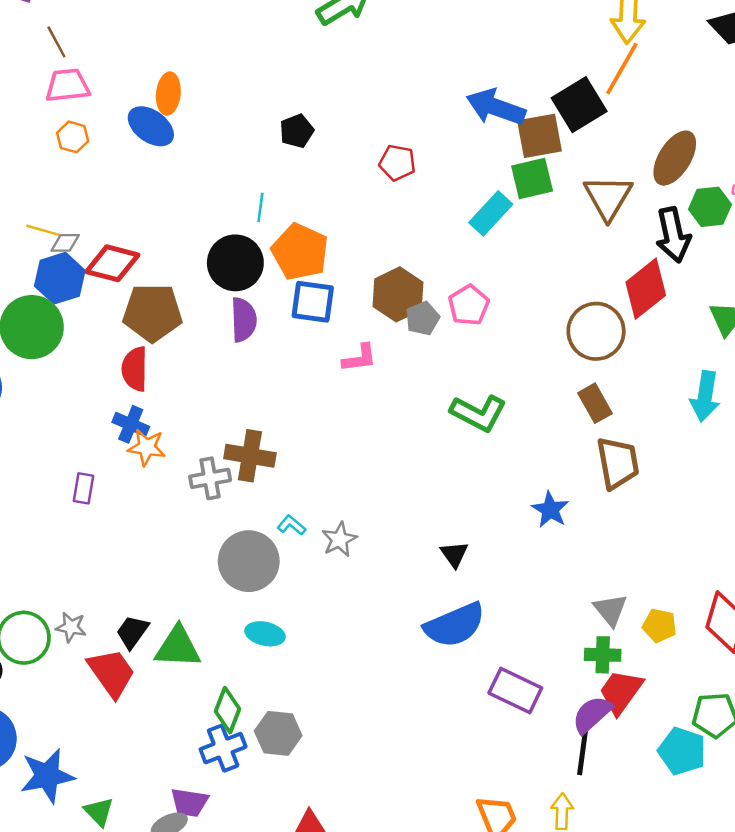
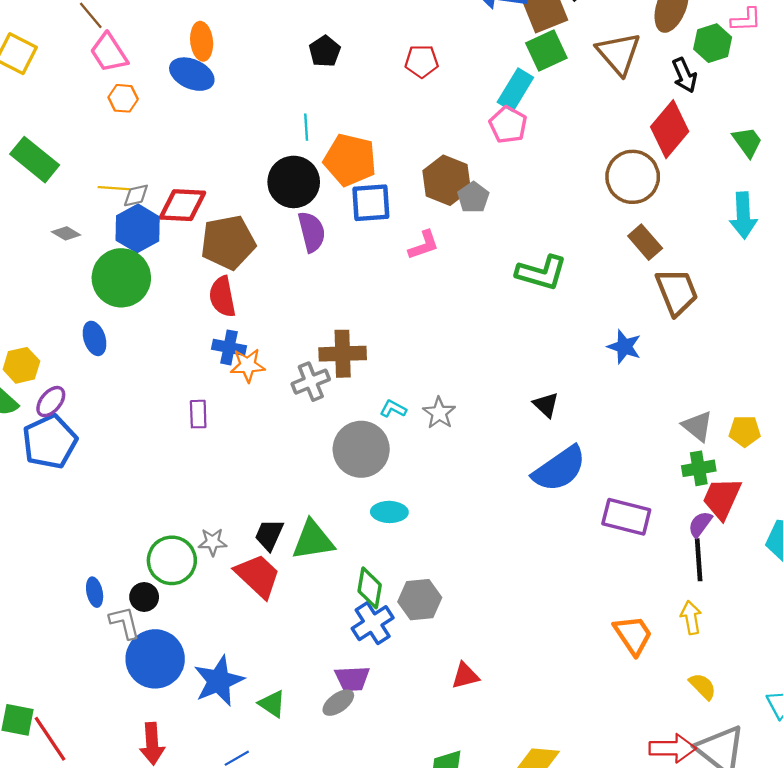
pink trapezoid: (67, 85) -> (109, 53), turned -105
black arrow: (673, 235) -> (684, 75), size x0.7
pink pentagon: (469, 305) -> (508, 125), moved
purple semicircle: (592, 714) -> (700, 524), size x0.7

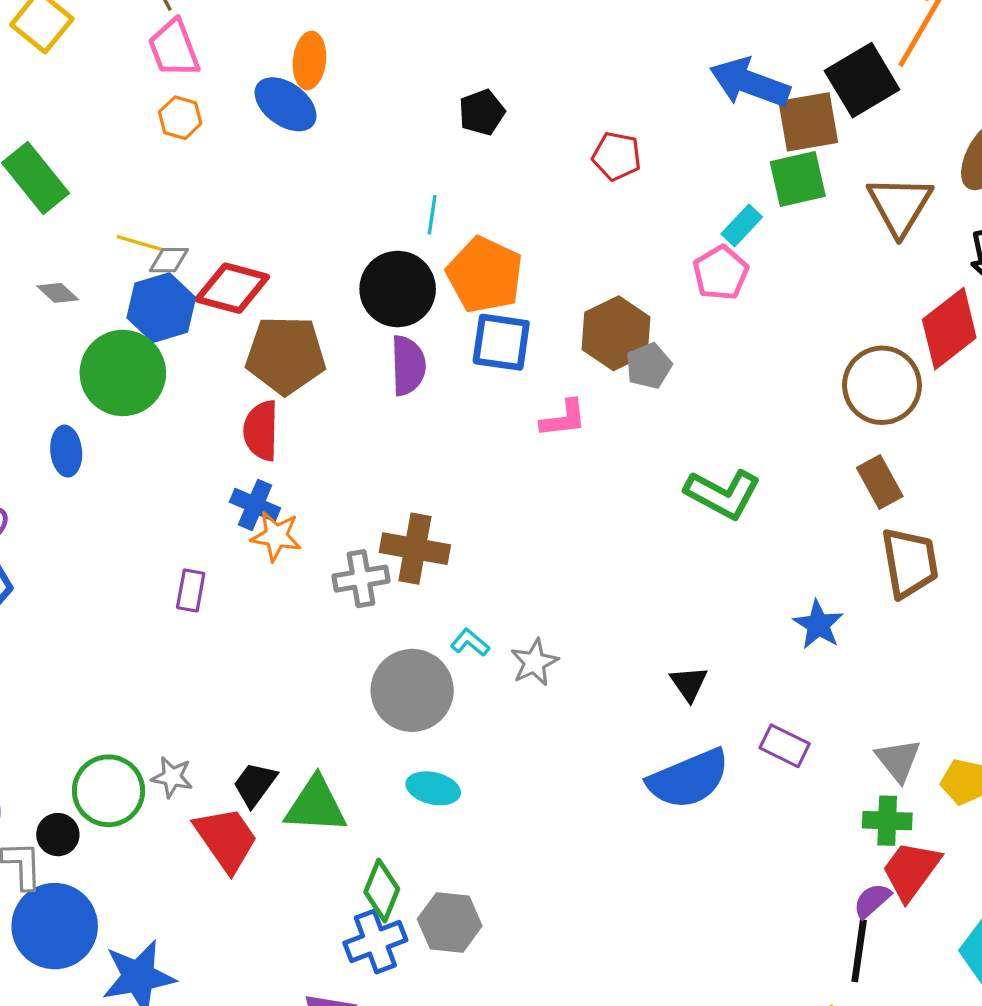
cyan rectangle: (515, 90) -> (742, 225), size x0.7
purple rectangle: (626, 517) -> (785, 746), moved, size x0.7

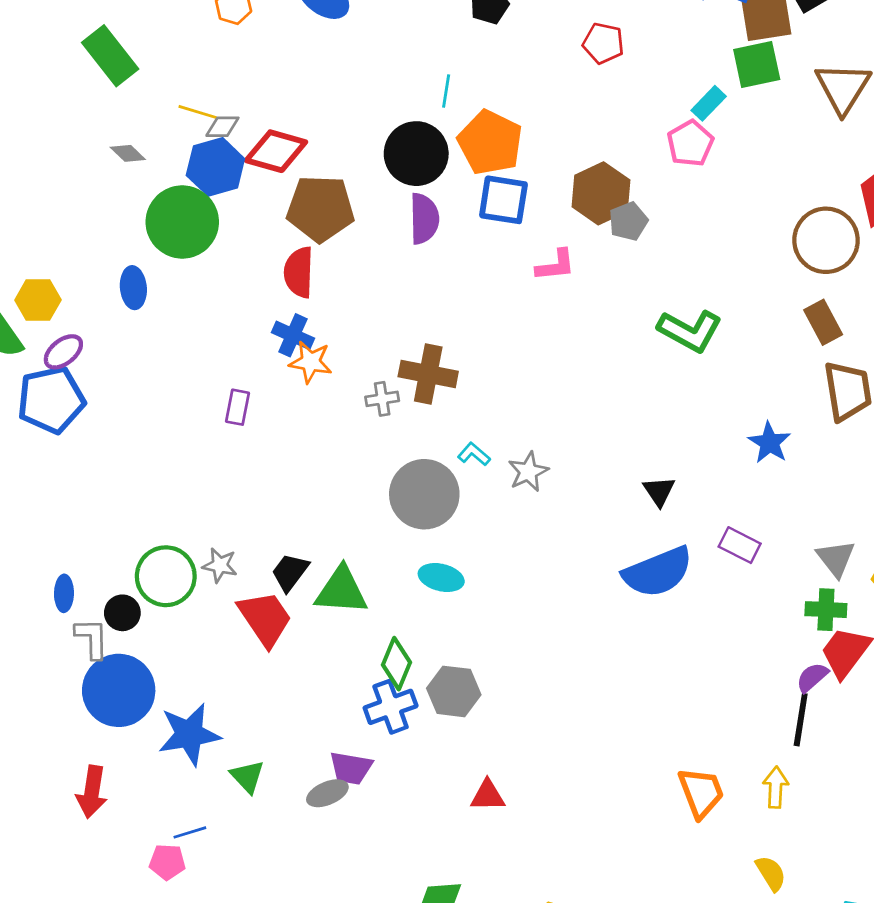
gray cross: (361, 579) -> (382, 399), size x0.7

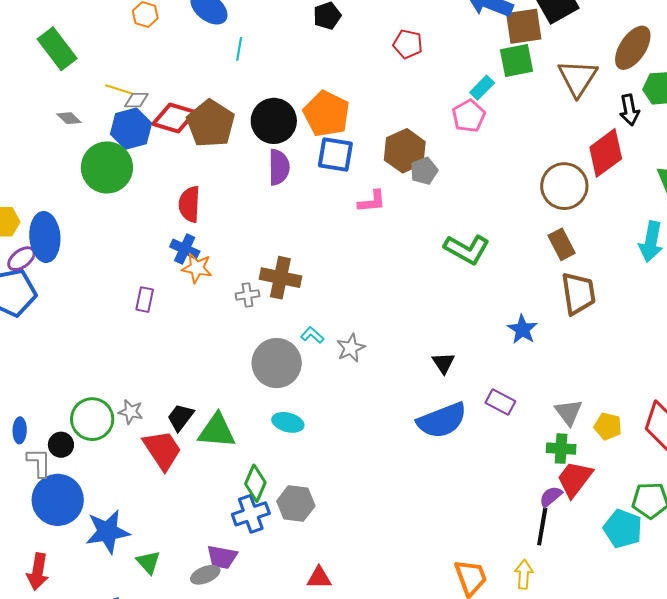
cyan line: (446, 91) -> (239, 49), moved
brown pentagon: (320, 209) -> (211, 123), moved, turned 30
blue ellipse: (133, 288) -> (45, 237), moved, size x1.6

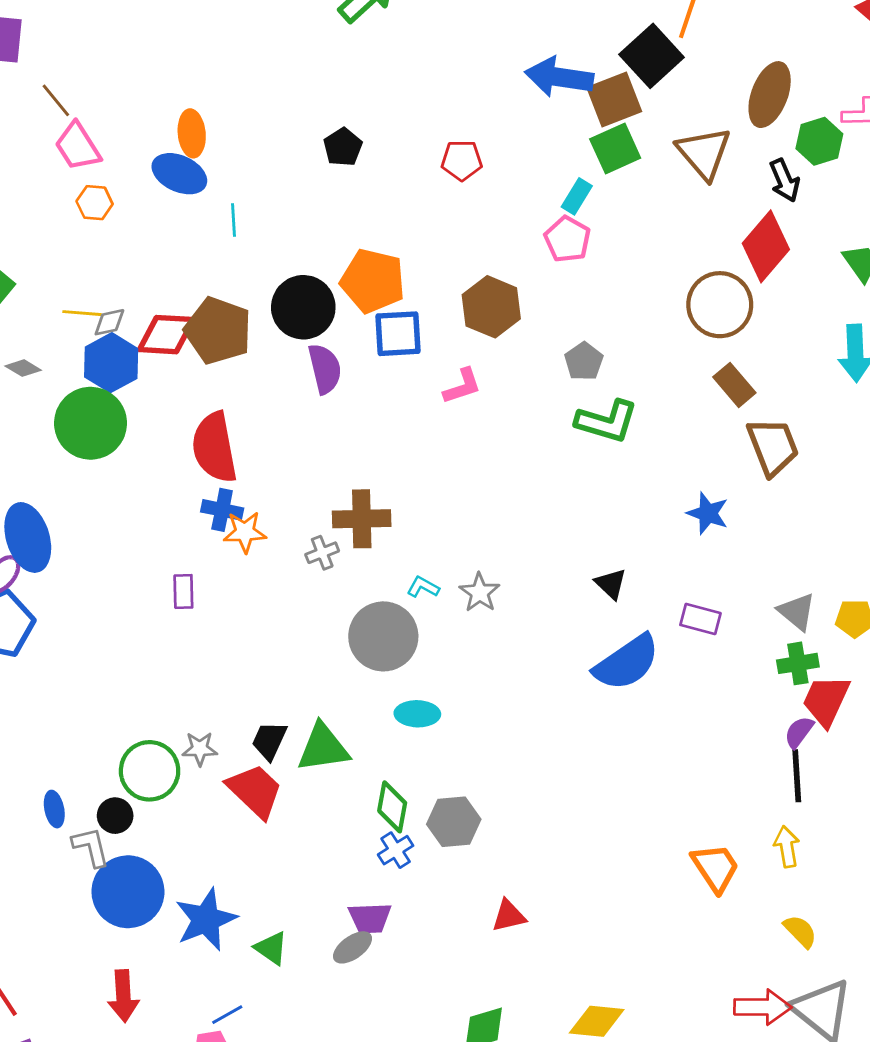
gray pentagon: (424, 171) -> (584, 361), moved
red semicircle: (189, 204) -> (214, 447), size x1.4
blue cross: (251, 514) -> (396, 850), size x0.7

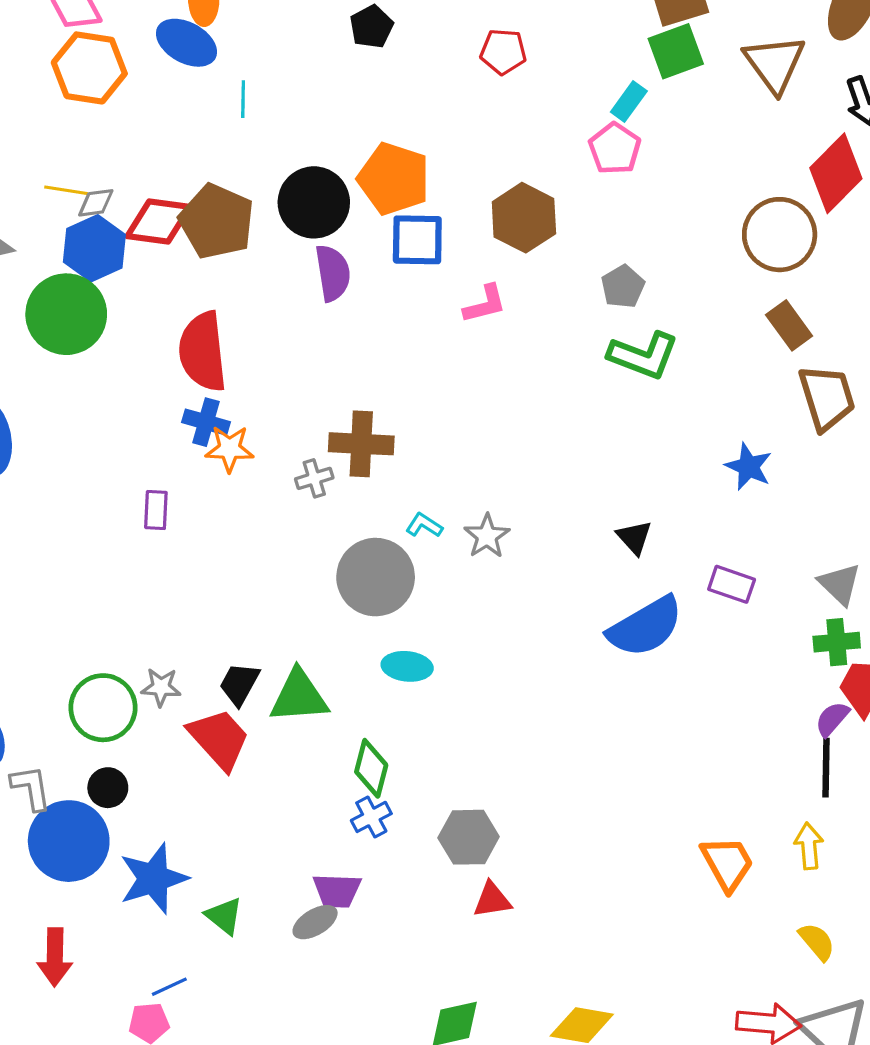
orange hexagon: (95, 203) -> (89, 68), size x1.8
black circle: (115, 816) -> (108, 788), moved
gray hexagon: (454, 822) -> (469, 837), moved

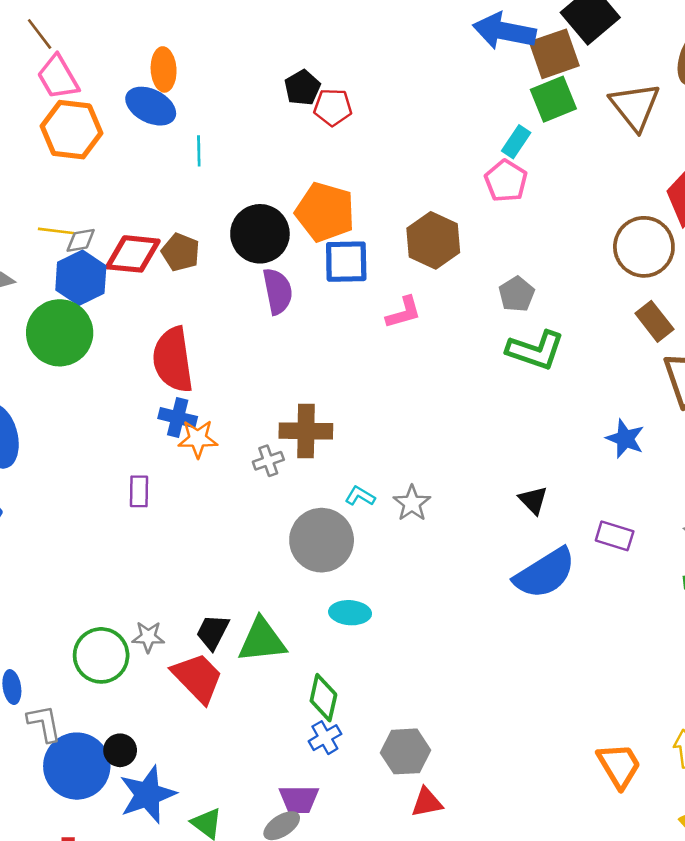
red pentagon: (503, 52) -> (333, 107), moved
brown pentagon: (217, 221) -> (181, 252), size x0.6
black circle: (108, 788) -> (120, 750), moved

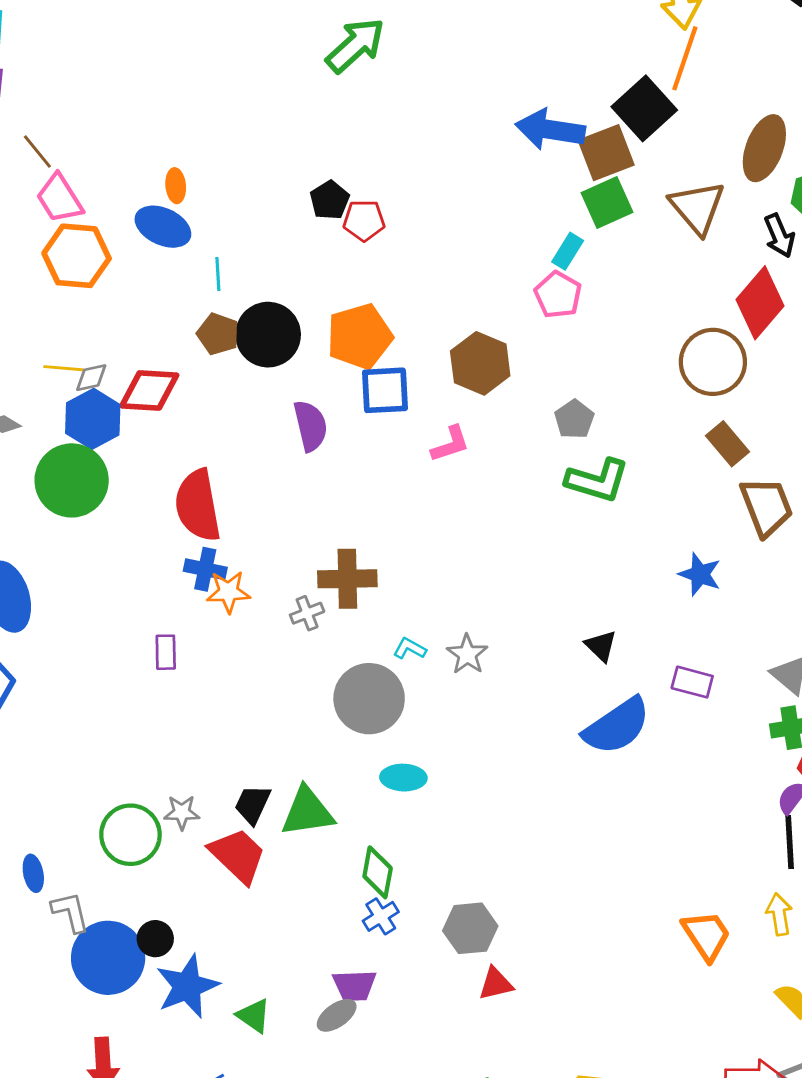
orange ellipse: (164, 69) -> (176, 186), size x0.7
orange pentagon: (325, 212) -> (360, 336), turned -30
black circle: (260, 234) -> (268, 335), moved
brown pentagon: (181, 252) -> (218, 334), moved

